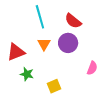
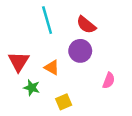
orange triangle: (44, 44) -> (52, 67), moved, turned -32
red triangle: (16, 52) -> (19, 62), turned -36

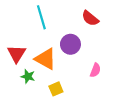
red semicircle: (86, 25) -> (90, 18), moved
orange triangle: (52, 67) -> (46, 59), size x1.6

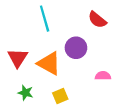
pink semicircle: (95, 70) -> (103, 76), turned -112
green star: (28, 76) -> (25, 93), moved

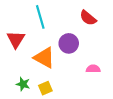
red triangle: (18, 58) -> (16, 39), moved
yellow square: (60, 96) -> (45, 88), moved

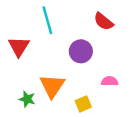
orange triangle: (44, 58) -> (52, 86), moved, turned 35
yellow square: (45, 88) -> (83, 104), moved

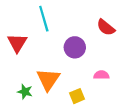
red semicircle: (104, 21) -> (106, 27), moved

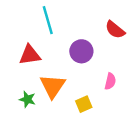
red triangle: (17, 43) -> (30, 55), moved, turned 50
pink semicircle: (101, 75) -> (110, 81), turned 104

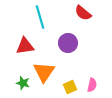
red semicircle: (115, 30) -> (83, 13), moved
pink semicircle: (110, 81) -> (92, 85), moved

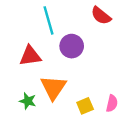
purple circle: (68, 43) -> (72, 46), moved

